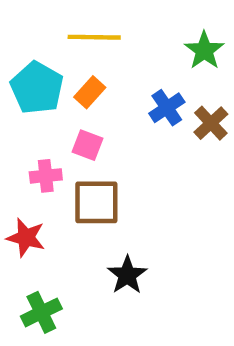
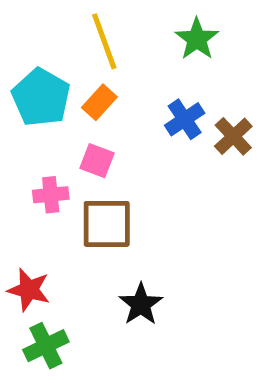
yellow line: (94, 37) -> (104, 41), turned 69
green star: (204, 50) -> (197, 39), moved
red star: (26, 238) -> (29, 290), moved

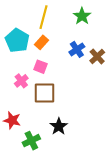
yellow line: (104, 41) -> (44, 17), turned 35
pink cross: (51, 195) -> (21, 81), turned -32
green cross: (46, 346) -> (31, 141), moved

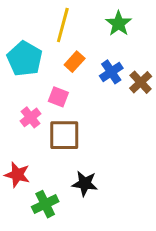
orange rectangle: (41, 42) -> (75, 62), moved
black star: (59, 126) -> (85, 184), turned -30

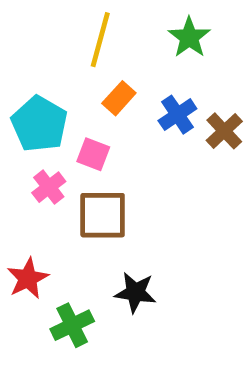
cyan pentagon: (25, 59) -> (39, 124), moved
red star: (17, 175) -> (28, 278), turned 30

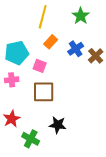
cyan pentagon: (39, 124) -> (17, 53), turned 30
pink cross: (49, 187) -> (12, 80), moved, turned 32
green cross: (72, 325) -> (31, 139), turned -36

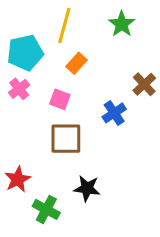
blue cross: (76, 49) -> (114, 113), moved
cyan pentagon: (17, 53) -> (25, 53), moved
pink cross: (12, 80) -> (19, 89), moved, turned -32

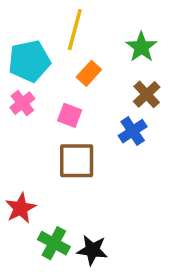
green star: (122, 24) -> (141, 47), moved
brown cross: (144, 84) -> (147, 94), moved
black star: (87, 188) -> (92, 250), moved

